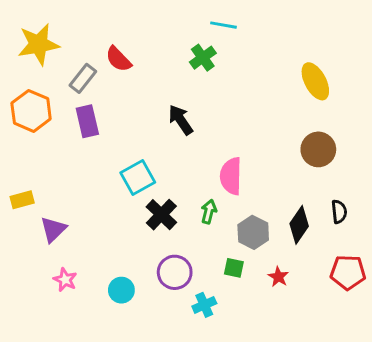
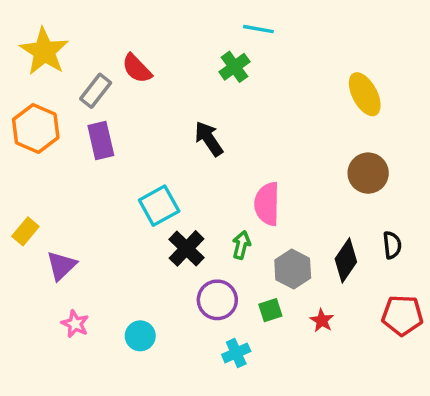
yellow star: (38, 44) -> (44, 51), turned -30
yellow rectangle: (22, 200) -> (25, 231), turned -35
green square: (234, 268) -> (270, 310), turned -30
purple circle: (175, 272) -> (217, 300), moved

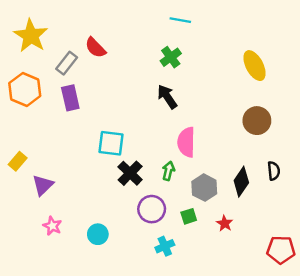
green cross: (234, 67) -> (171, 57), moved
black arrow: (209, 139) -> (167, 97), moved
cyan square: (159, 206) -> (111, 143), turned 36
red pentagon: (402, 315) -> (281, 250), moved

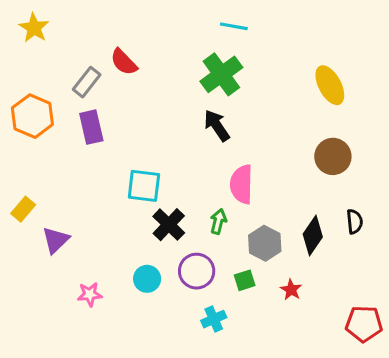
yellow star: (31, 36) -> (34, 28), moved, size x0.7
green cross: (171, 57) -> (221, 74), size x1.5
pink star: (52, 226) -> (90, 294), moved, turned -30
cyan circle: (98, 234) -> (147, 279), moved

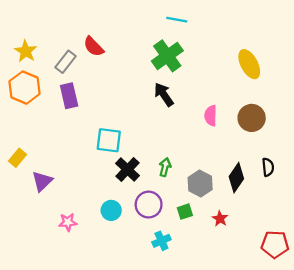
yellow star: (34, 28) -> (26, 51), moved
pink semicircle: (242, 184) -> (211, 116), moved, size x0.7

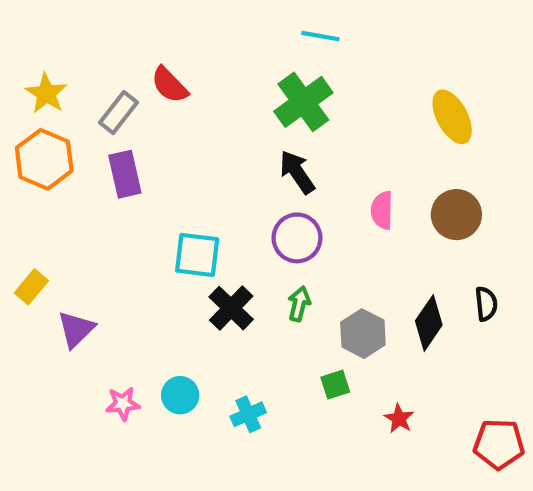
purple circle: (149, 205) -> (297, 238), moved
cyan circle: (111, 210) -> (180, 395), moved
red star: (220, 219) -> (399, 419), moved
cyan cross: (161, 241) -> (248, 414), moved

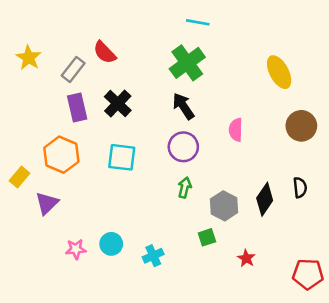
orange hexagon: (44, 159) -> (61, 155), moved
brown circle: (456, 215) -> (301, 126), moved
black cross: (231, 308) -> (118, 104), moved

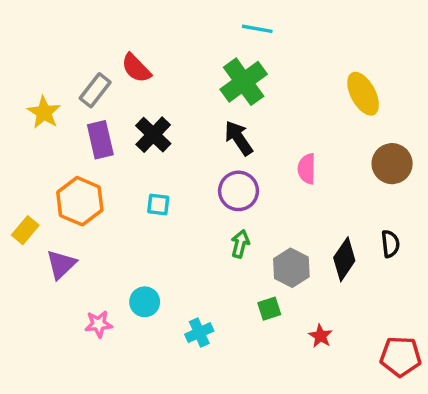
yellow star: (29, 58) -> (44, 112), moved
cyan square: (122, 157) -> (158, 205), size x0.6
cyan circle: (111, 244) -> (145, 302), moved

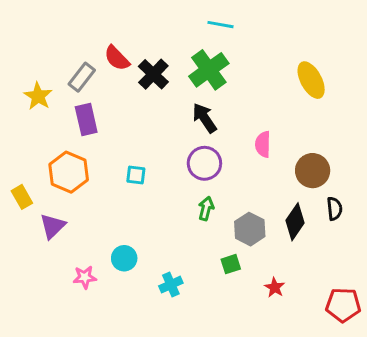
black cross: (153, 135) -> (153, 74), moved
brown circle: (392, 164) -> (313, 171), moved
yellow rectangle: (25, 230) -> (22, 197), turned -70

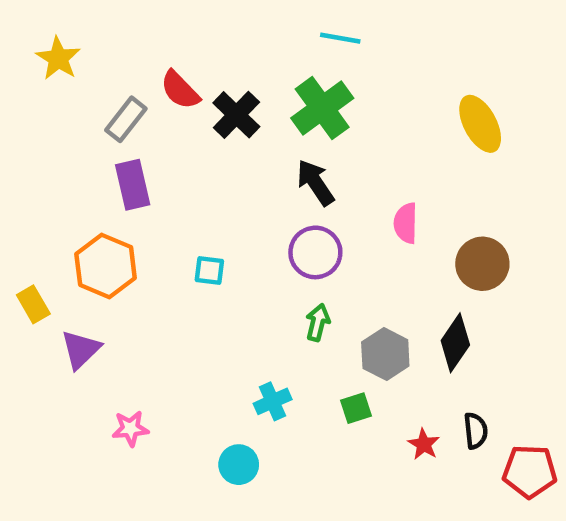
yellow star: (38, 96) -> (58, 58), moved
black semicircle: (334, 209) -> (476, 431), moved
cyan circle: (124, 258) -> (239, 465), moved
cyan cross: (171, 285) -> (273, 401), moved

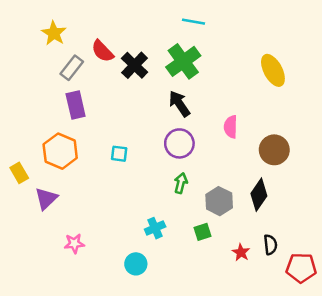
yellow star: (58, 58) -> (54, 33), moved

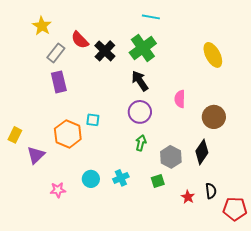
orange hexagon: (60, 151) -> (68, 134), moved
yellow rectangle: (19, 173) -> (15, 135), turned 56
cyan circle: (136, 264) -> (91, 179), moved

